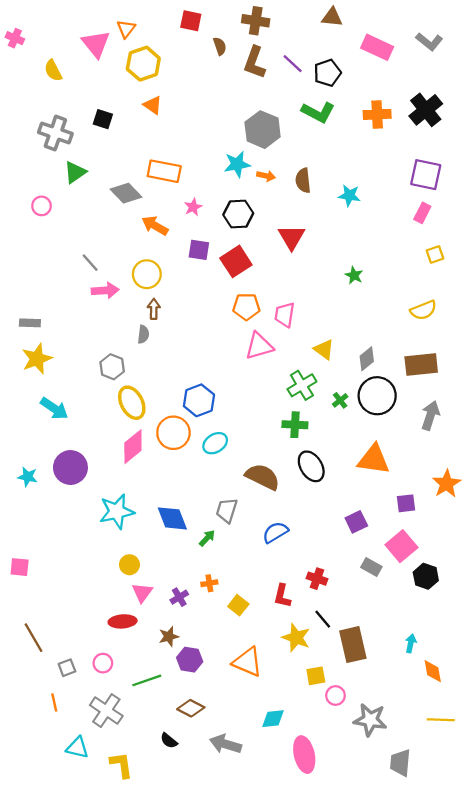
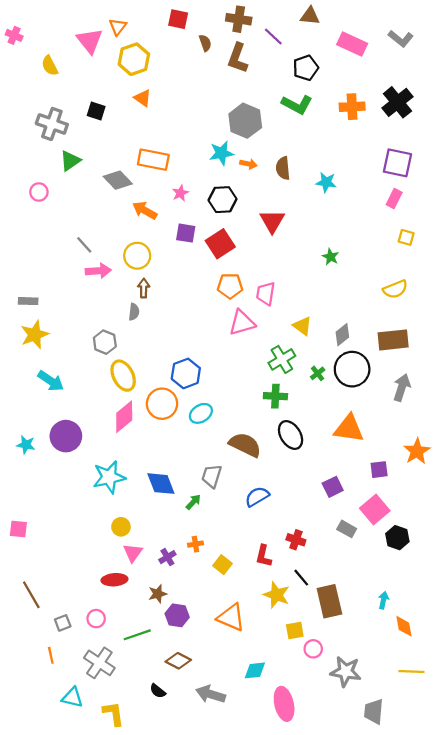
purple line: (293, 64) -> (273, 36), moved
yellow square: (435, 255) -> (406, 237), turned 35

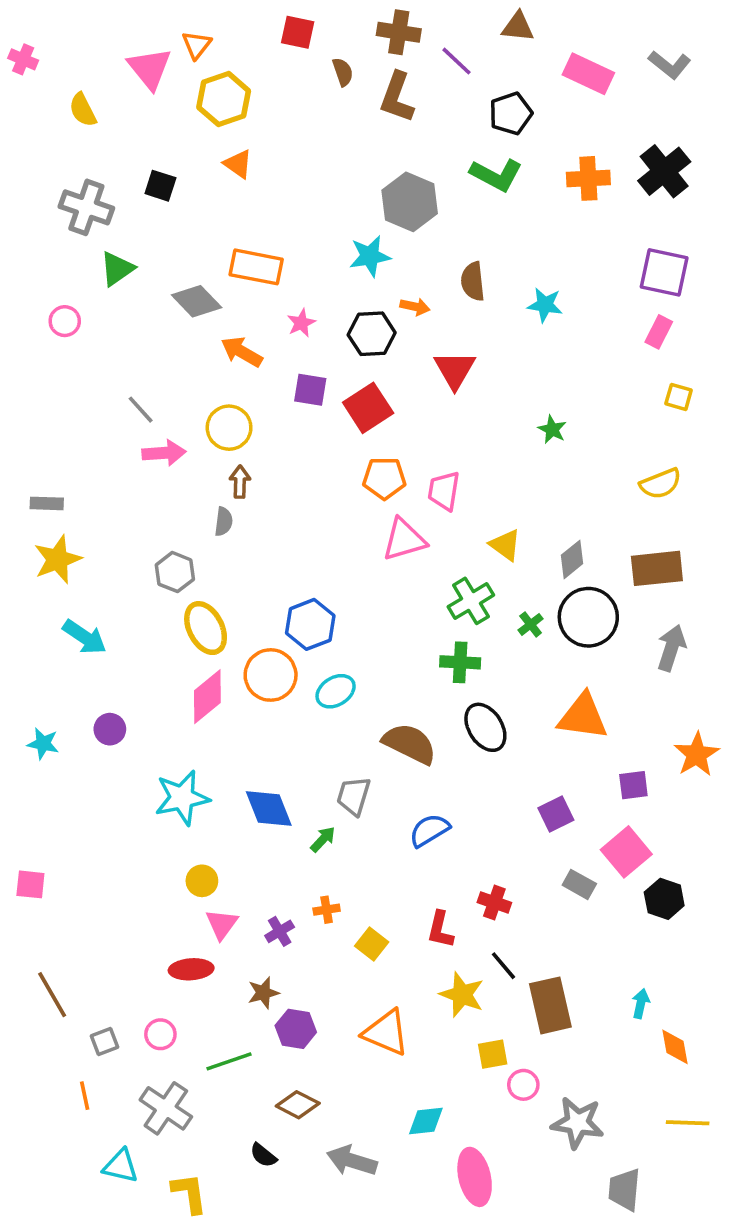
orange arrow: (248, 164) -> (415, 307), moved
purple circle: (66, 436) -> (110, 729), size x0.6

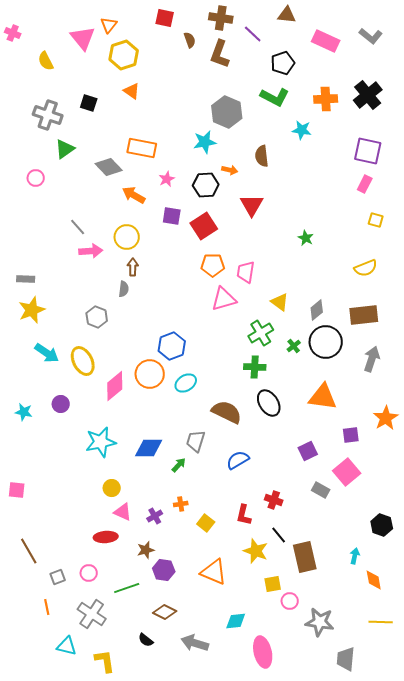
cyan star: (545, 305) -> (302, 130), moved
yellow ellipse: (206, 628) -> (83, 361), moved
blue diamond: (269, 809) -> (149, 448), turned -68
black hexagon: (664, 899) -> (382, 525), moved
pink triangle: (222, 924) -> (123, 512), turned -42

